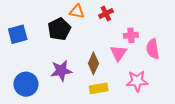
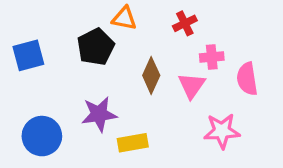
red cross: (106, 14) -> (185, 23), moved
brown diamond: (93, 63) -> (151, 75), moved
yellow rectangle: (99, 88) -> (133, 143), moved

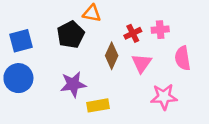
red cross: (185, 23) -> (133, 33), moved
pink cross: (212, 57) -> (160, 30), moved
blue circle: (42, 136) -> (18, 78), moved

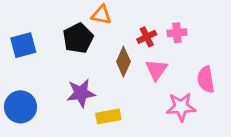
pink semicircle: (183, 58) -> (206, 79), moved
blue circle: (18, 78) -> (20, 107), moved

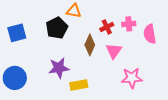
pink semicircle: (206, 79) -> (150, 34), moved

